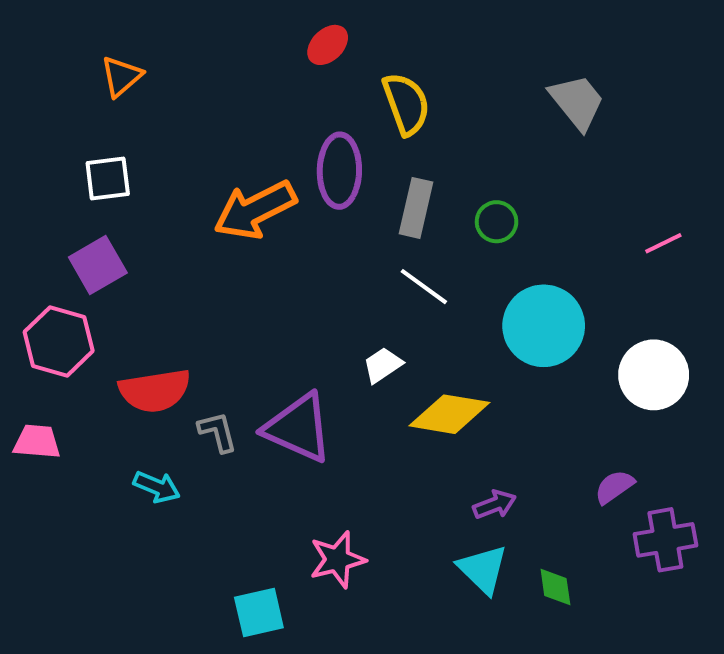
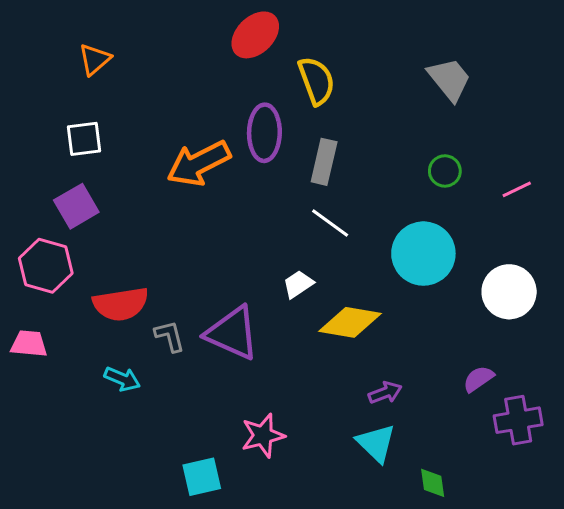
red ellipse: (328, 45) -> (255, 35), size x1.5
green circle: (497, 222) -> (445, 171), moved
green diamond: (555, 587) -> (433, 483), moved

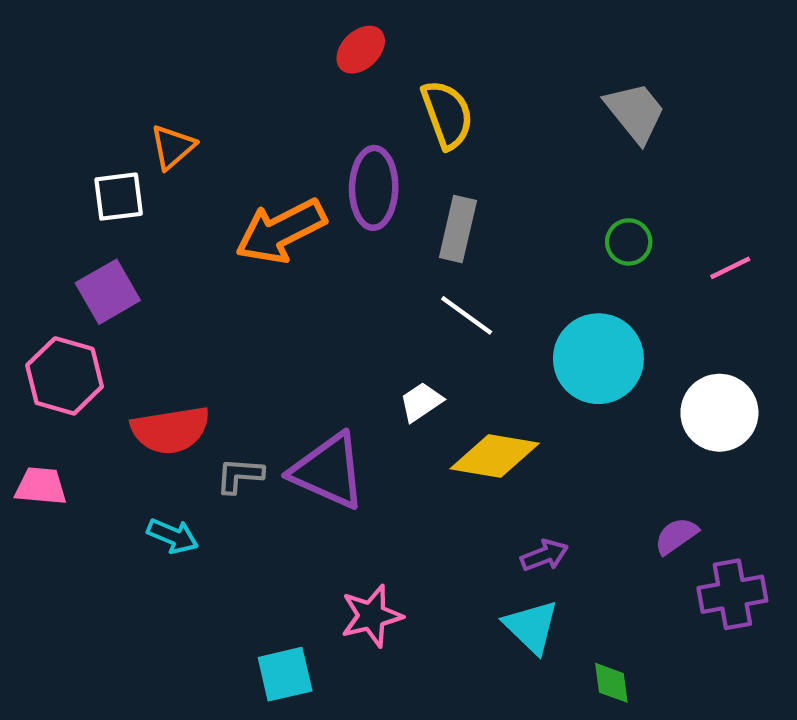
red ellipse: (255, 35) -> (361, 50), size x0.7
orange triangle: (95, 59) -> (173, 147), moved
gray L-shape: (170, 336) -> (240, 475), turned -72

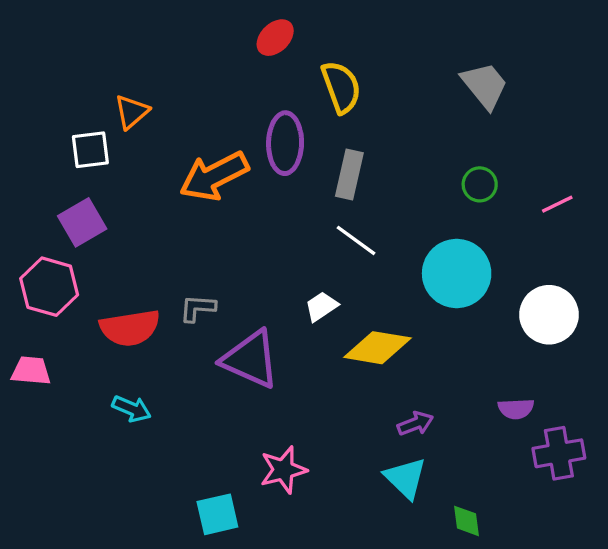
gray L-shape: (240, 475) -> (198, 308), moved
purple semicircle: (676, 536) -> (516, 409), turned -148

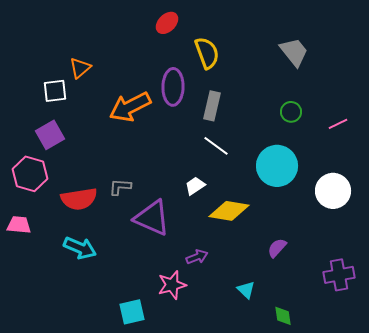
cyan arrow: (132, 409) -> (80, 248), size x1.4
purple semicircle: (516, 409) -> (277, 248), moved, turned 135
purple arrow: (415, 424) -> (197, 257), moved
cyan triangle: (405, 478) -> (246, 290), size x0.7

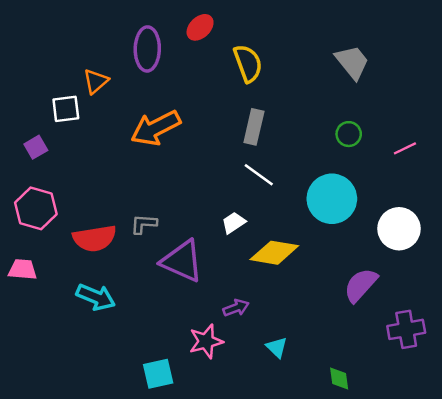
purple ellipse: (173, 87) -> (147, 49), moved
purple square: (50, 135) -> (36, 147), moved, size x0.7
purple semicircle: (277, 248) -> (361, 285), moved, size x1.5
cyan triangle: (246, 290) -> (277, 347), moved

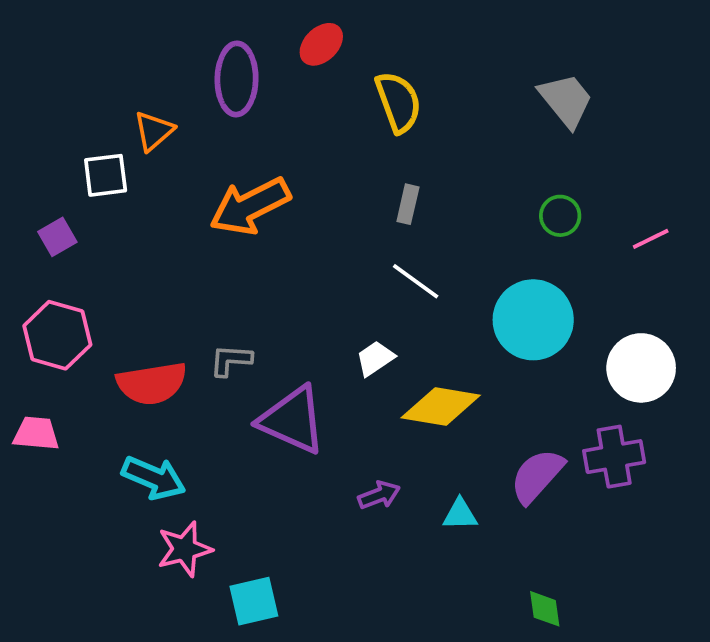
gray rectangle: (254, 127) -> (408, 204), size x0.7
purple semicircle: (361, 285) -> (537, 476), moved
purple cross: (406, 329) -> (614, 457), moved
pink star: (206, 341) -> (185, 549), moved
cyan triangle: (277, 347) -> (460, 514), moved, turned -45

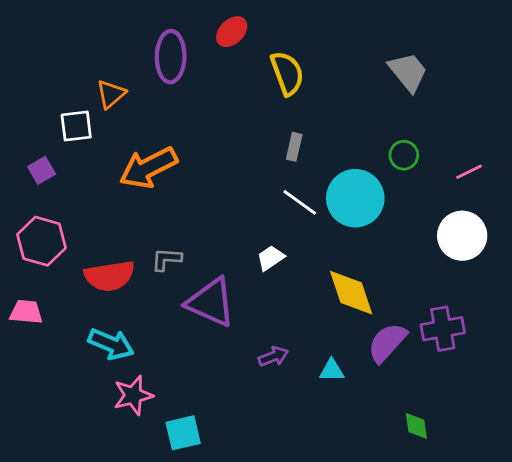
orange arrow: (250, 206) -> (148, 168), moved
cyan circle: (533, 320) -> (355, 198), moved
white circle: (641, 368) -> (462, 236), moved
yellow diamond: (441, 406) -> (351, 293), moved, turned 62
green diamond: (545, 609) -> (416, 426), moved

